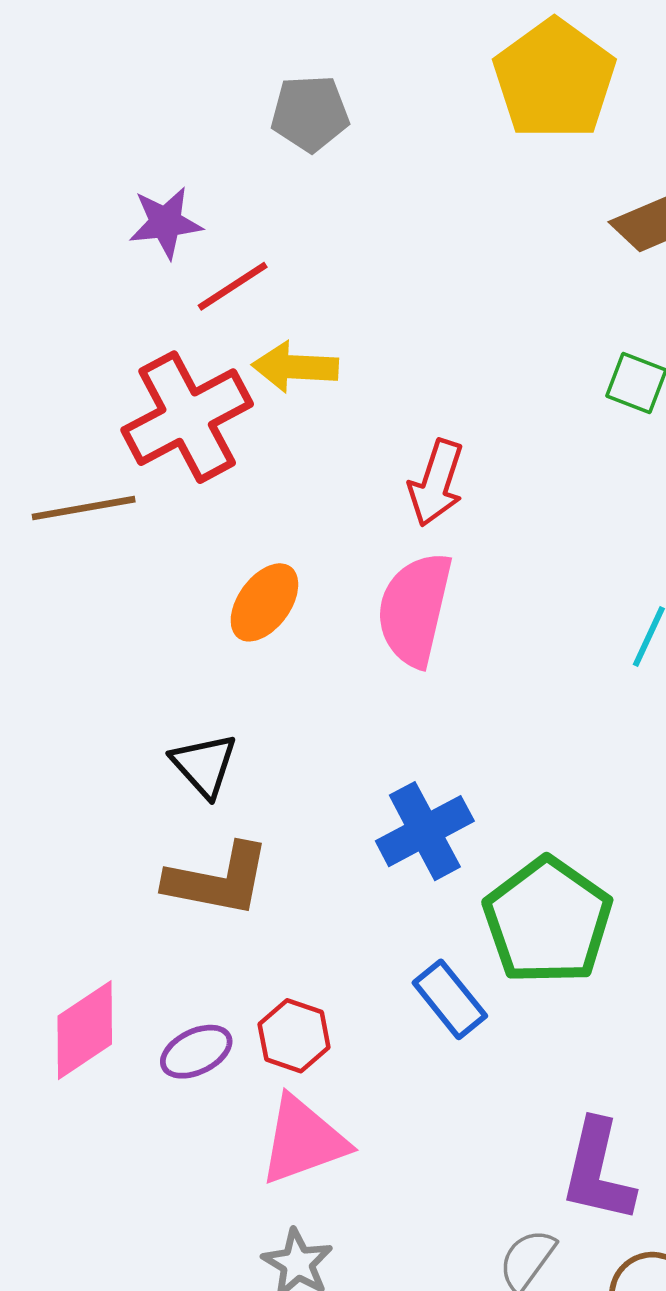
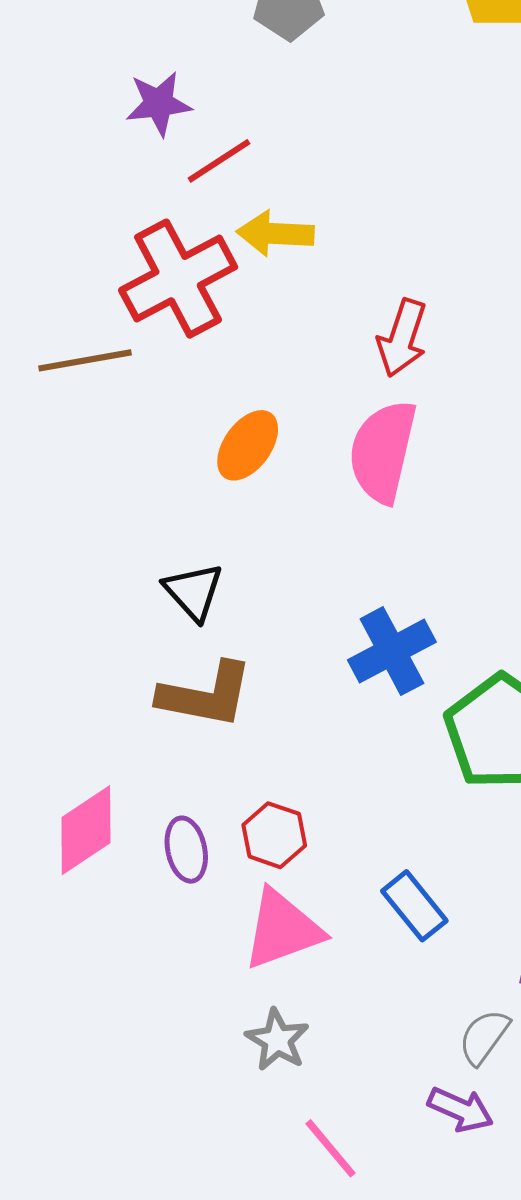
blue rectangle: (450, 999) -> (414, 906), moved
purple ellipse: (196, 1052) -> (186, 850), turned -76

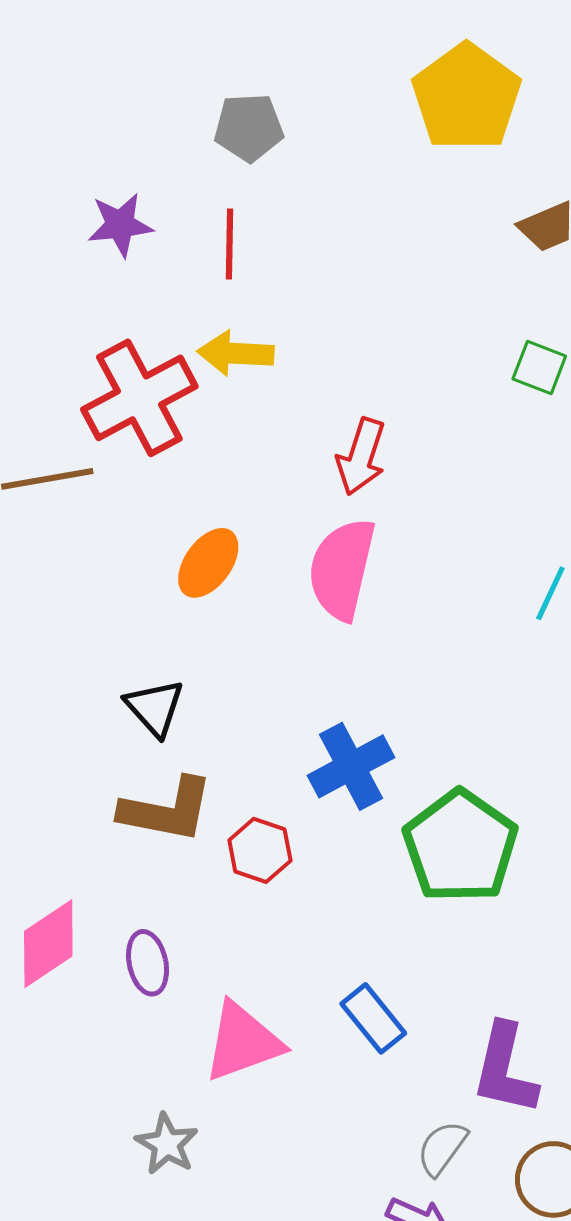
red line: (219, 161) -> (230, 244), moved, turned -56
red hexagon: (274, 835) -> (260, 850), moved
gray star: (277, 1040) -> (167, 1144), moved

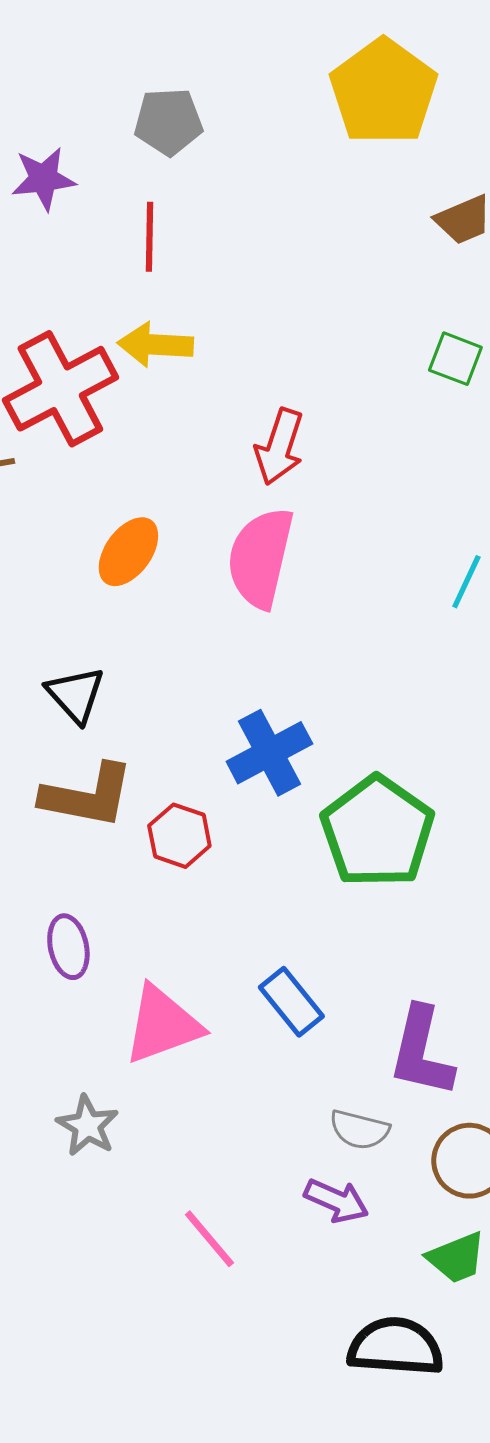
purple star: (120, 225) -> (43, 179), moved
gray semicircle: (442, 1148) -> (359, 1130), turned -112

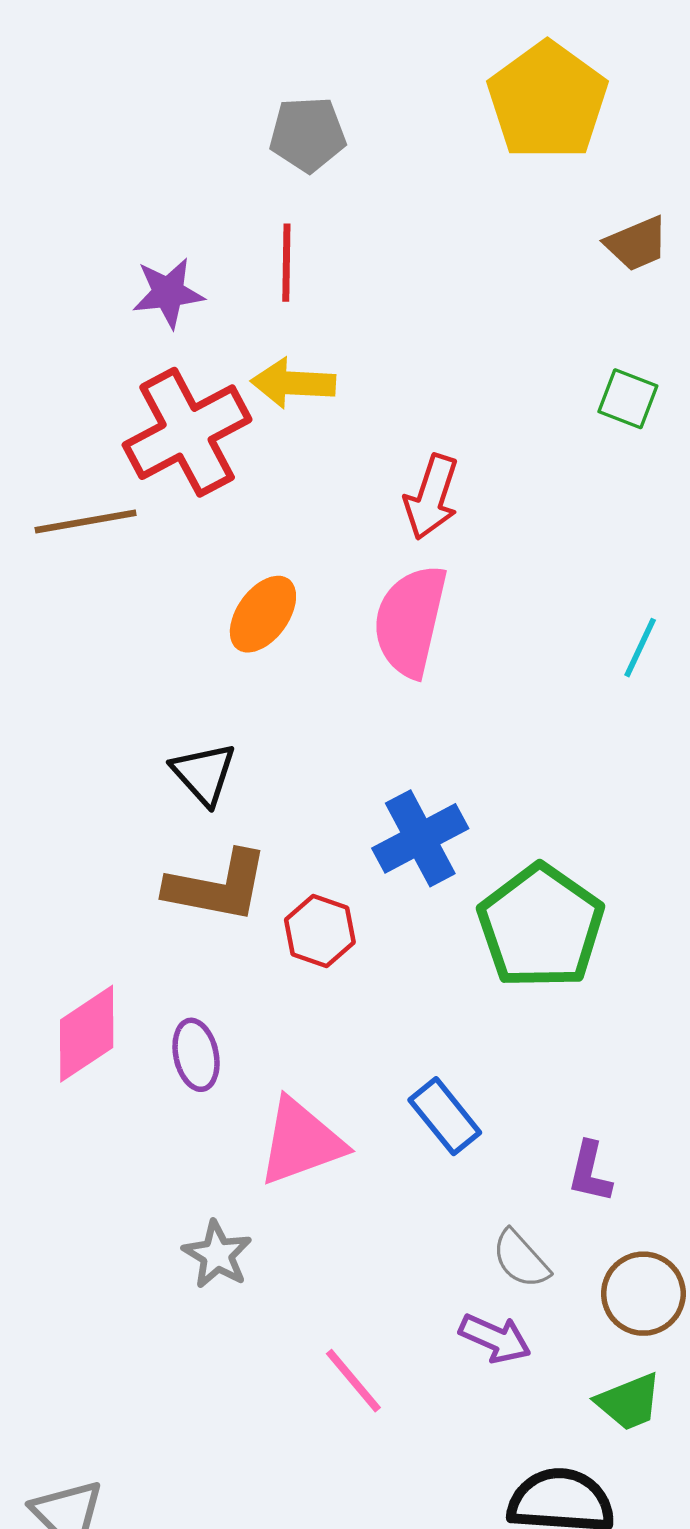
purple star: (43, 179) -> (168, 293), moved
purple L-shape: (421, 1052) -> (590, 1172), size x0.6
gray semicircle: (359, 1130) -> (521, 1259), turned 34

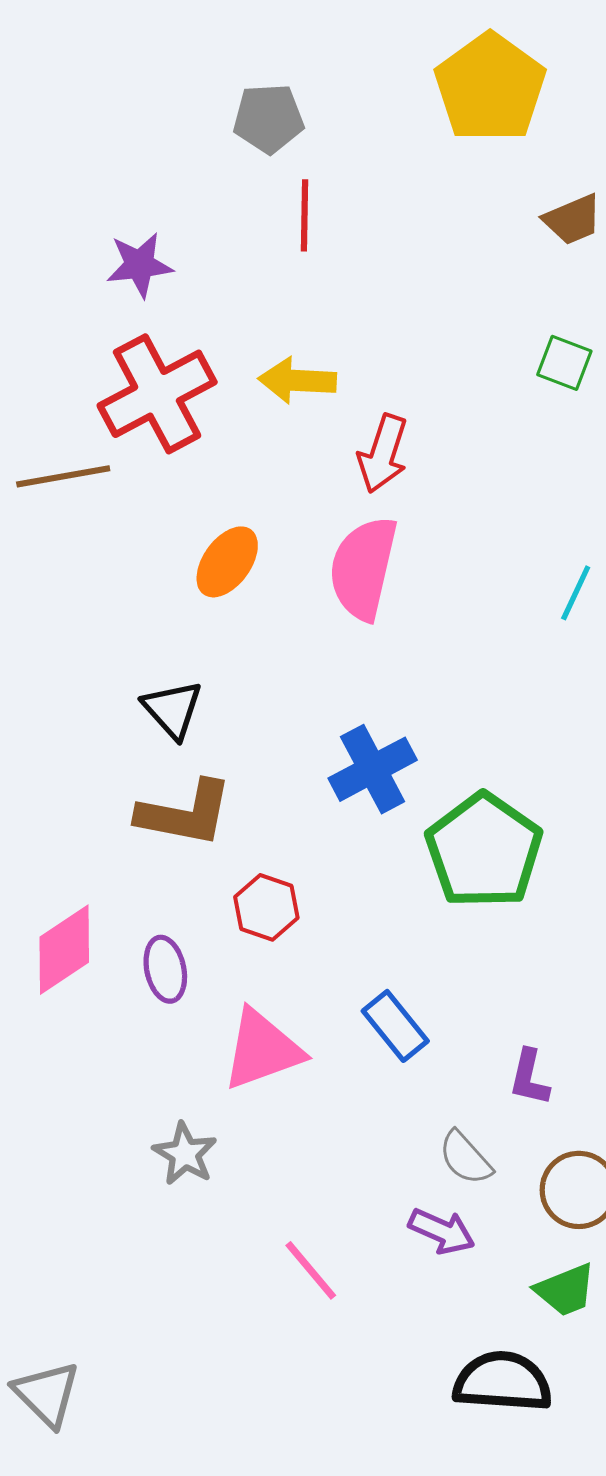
red line: (286, 263) -> (305, 215), moved
yellow arrow: (293, 383) -> (297, 380), moved
red hexagon: (320, 931) -> (266, 907), moved

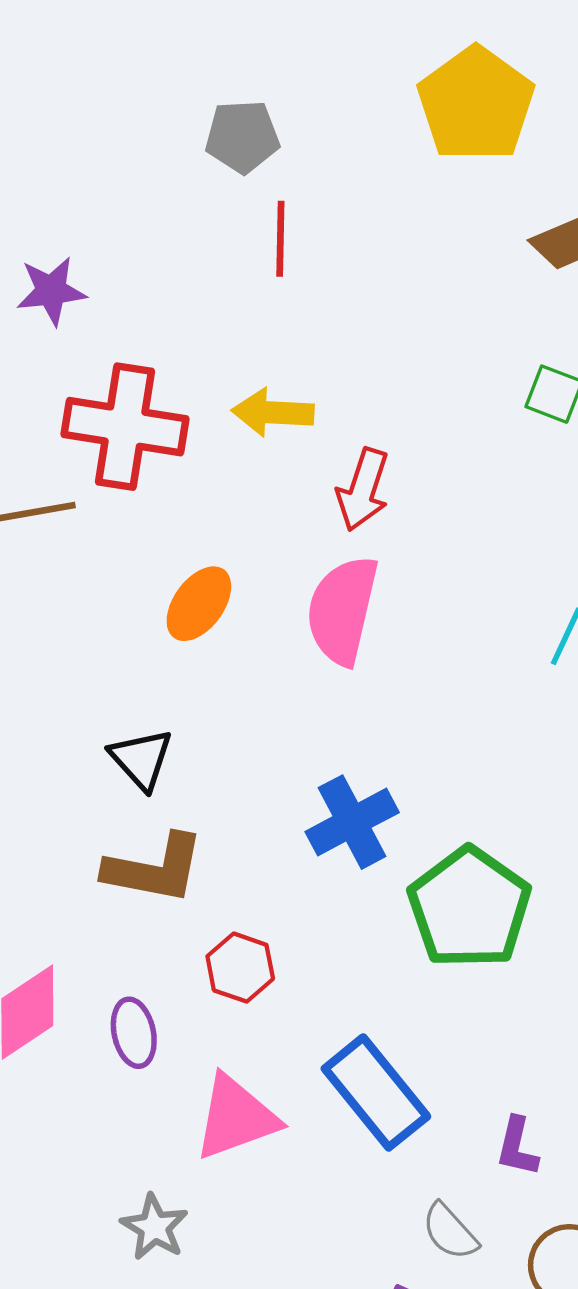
purple star: (140, 265) -> (51, 291), moved
red cross: (157, 394) -> (125, 427), turned 37
blue rectangle: (395, 1026) -> (376, 1092), size x1.5

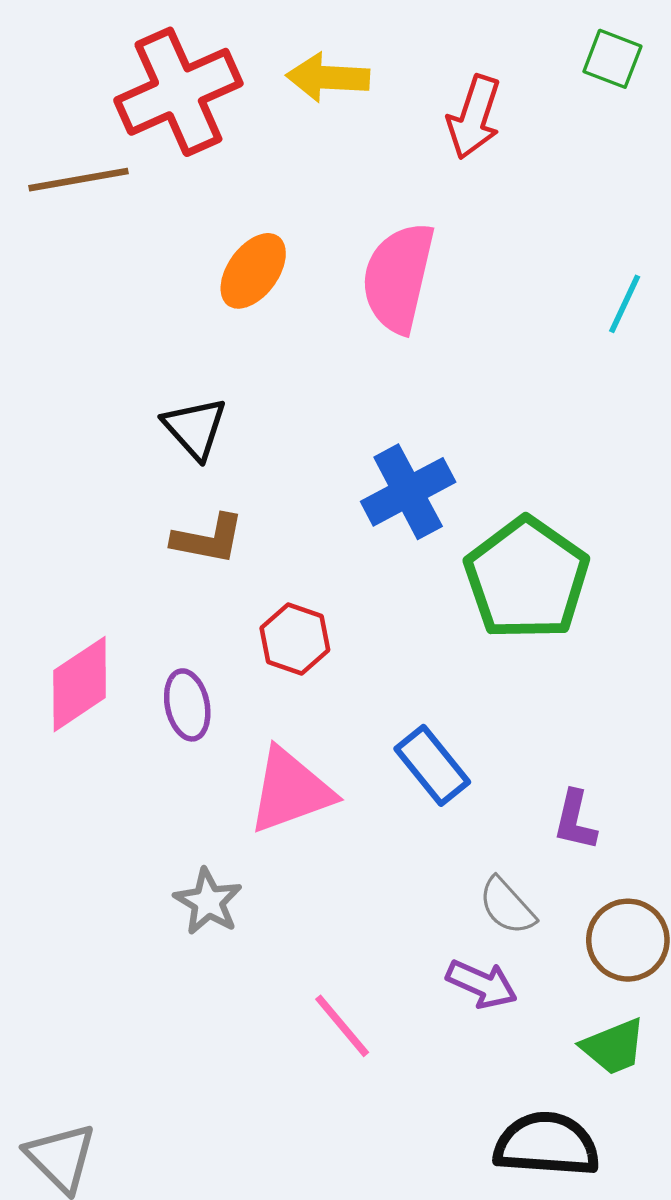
red cross: (125, 427) -> (178, 92), turned -33
red arrow: (363, 490) -> (474, 117), moved
brown L-shape: (154, 869) -> (208, 539), size x0.7
blue rectangle: (376, 1092) -> (432, 765), size x0.7

